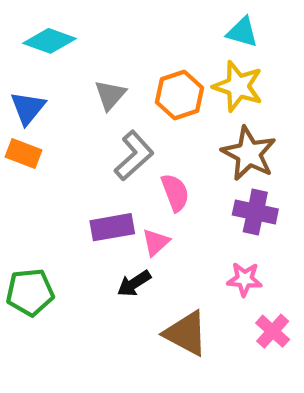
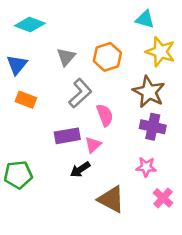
yellow star: (238, 86) -> (160, 52), moved
orange rectangle: (23, 154) -> (26, 100), moved

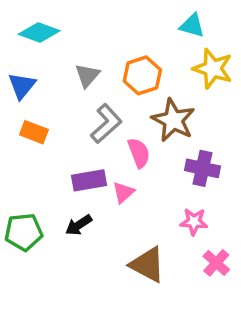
brown star: (149, 92) -> (173, 120), moved
black arrow: (80, 169) -> (79, 225), moved

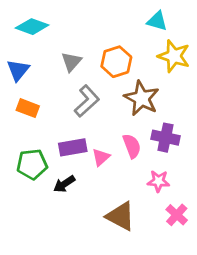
pink semicircle: (139, 153) -> (132, 146), moved
green pentagon: (24, 232) -> (32, 164), moved

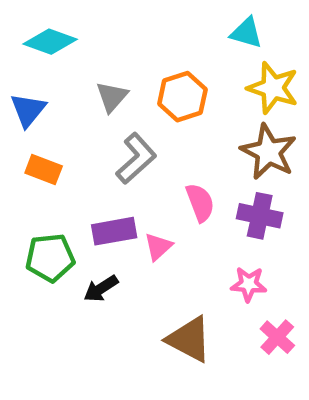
brown star: (142, 98) -> (268, 152), moved
pink semicircle: (132, 146) -> (200, 203), moved

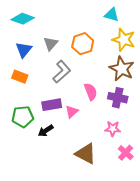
blue triangle: (28, 110) -> (24, 50), moved

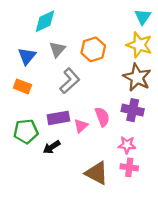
cyan triangle: (112, 15) -> (143, 17), moved, turned 49
cyan diamond: (23, 19) -> (45, 21), moved, turned -45
pink semicircle: (91, 92) -> (102, 117), moved
pink cross: (126, 153) -> (129, 167), moved, turned -35

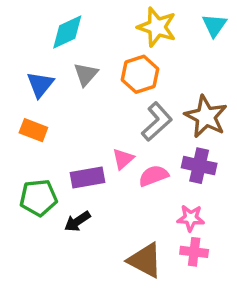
yellow star: (139, 45) -> (157, 27), moved
gray L-shape: (70, 81) -> (157, 122), moved
pink semicircle: (102, 117) -> (153, 176), turned -90
pink triangle: (81, 126) -> (123, 159), moved

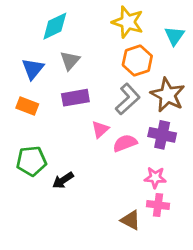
cyan triangle: (214, 25) -> (174, 36), moved
orange hexagon: (140, 74) -> (137, 61), moved
purple rectangle: (88, 177) -> (75, 98), moved
brown triangle: (145, 260) -> (130, 220), moved, size x0.7

